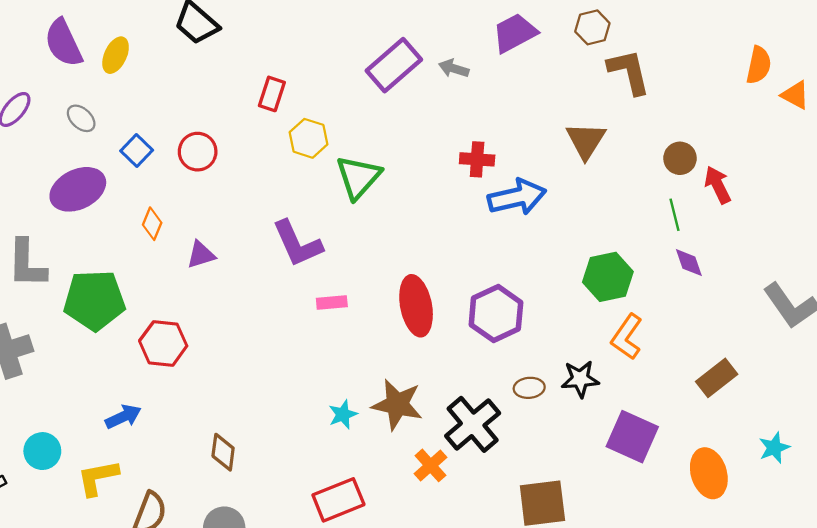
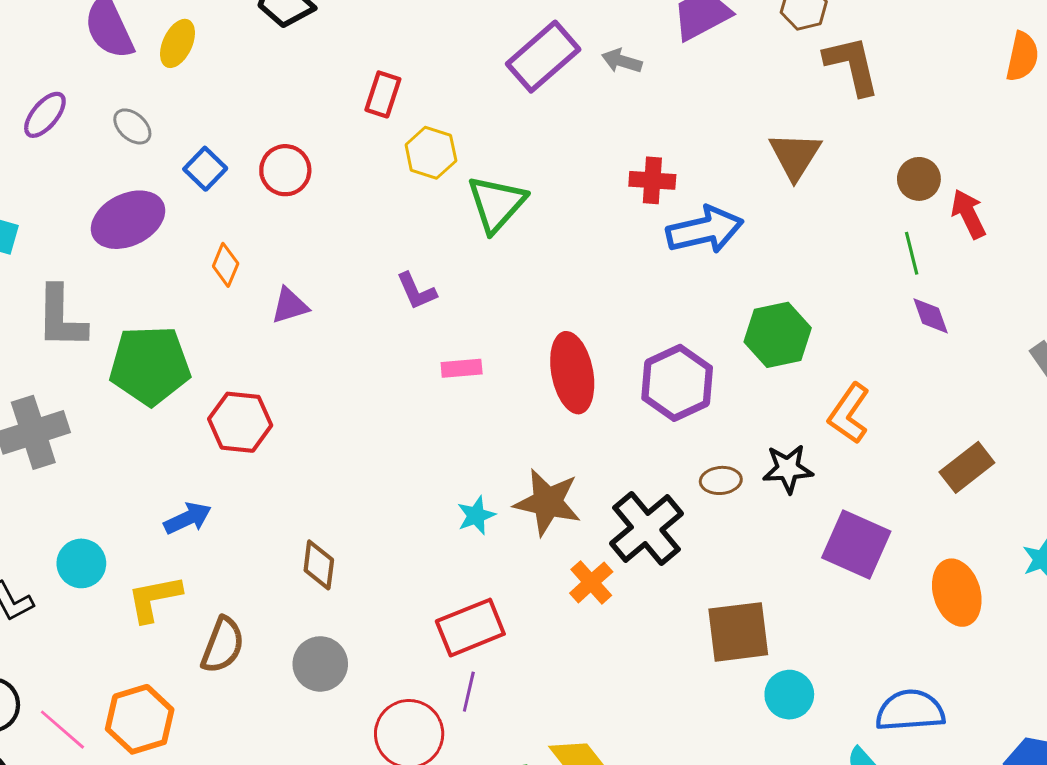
purple L-shape: (297, 244) -> (416, 291), size x0.6
green hexagon: (608, 277) -> (778, 335), moved

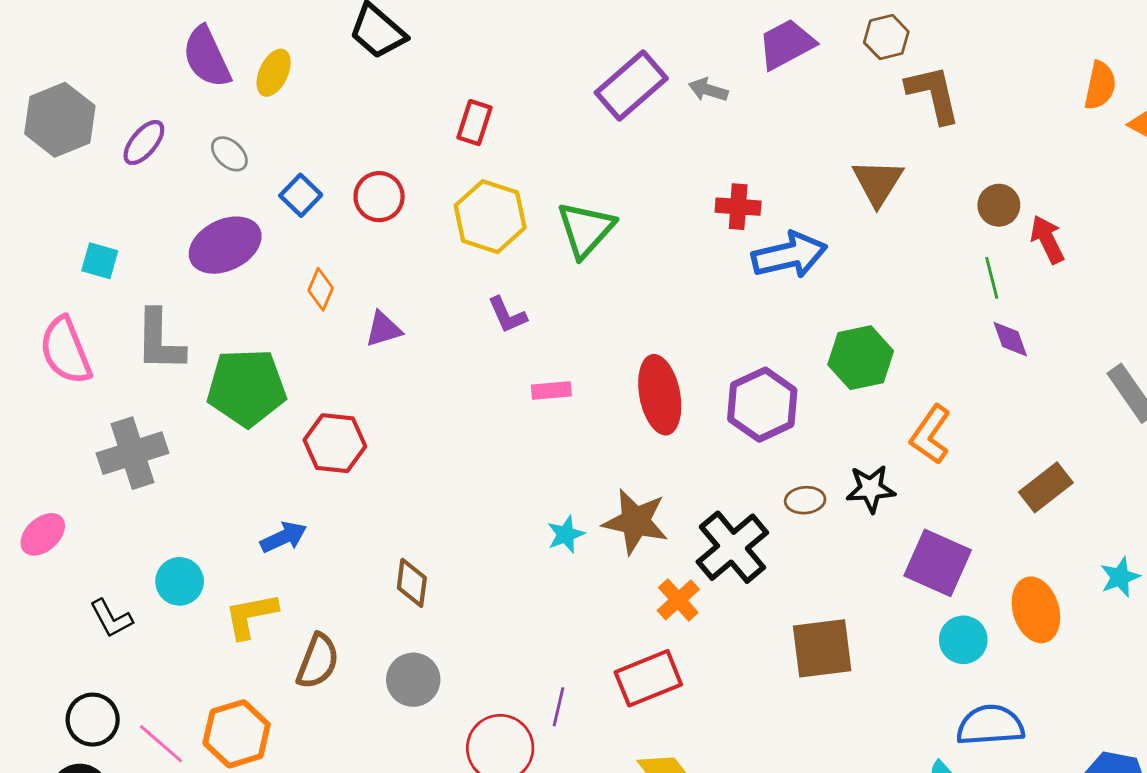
yellow hexagon: (431, 153) -> (490, 217), moved, size x1.4
red rectangle: (470, 628) -> (648, 678), moved
cyan circle: (789, 695) -> (963, 640), moved

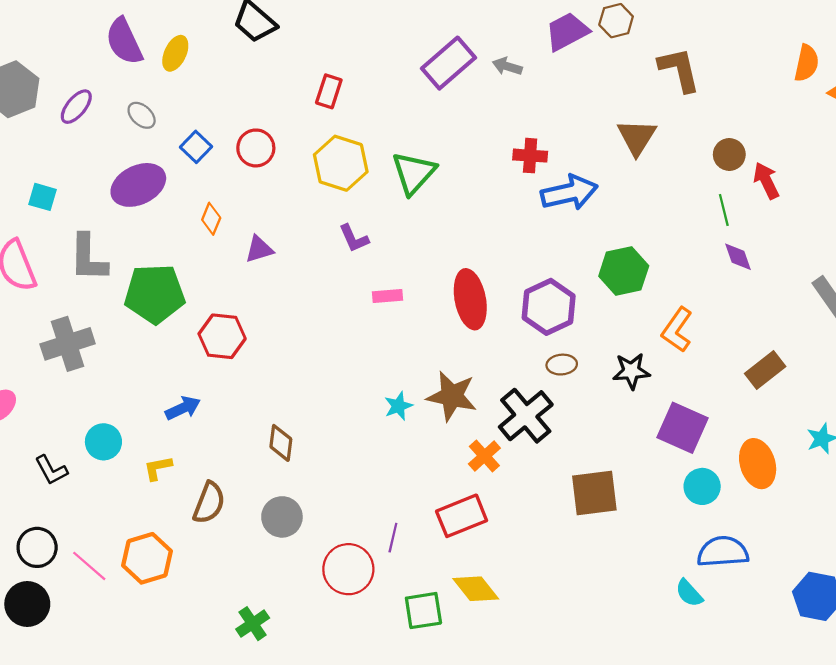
brown hexagon: (886, 37) -> (616, 21), moved
brown ellipse: (805, 500) -> (562, 365), moved
yellow L-shape: (251, 616) -> (158, 468), size x0.7

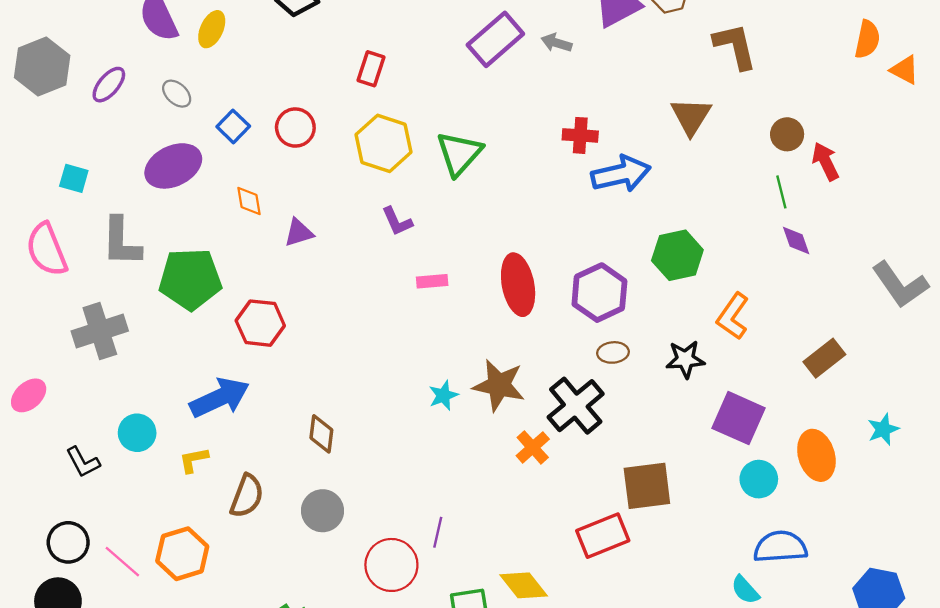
orange diamond: (211, 219) -> (249, 201), turned -32
blue arrow: (183, 408) -> (220, 398), size x1.6
red rectangle: (462, 516) -> (603, 536), moved

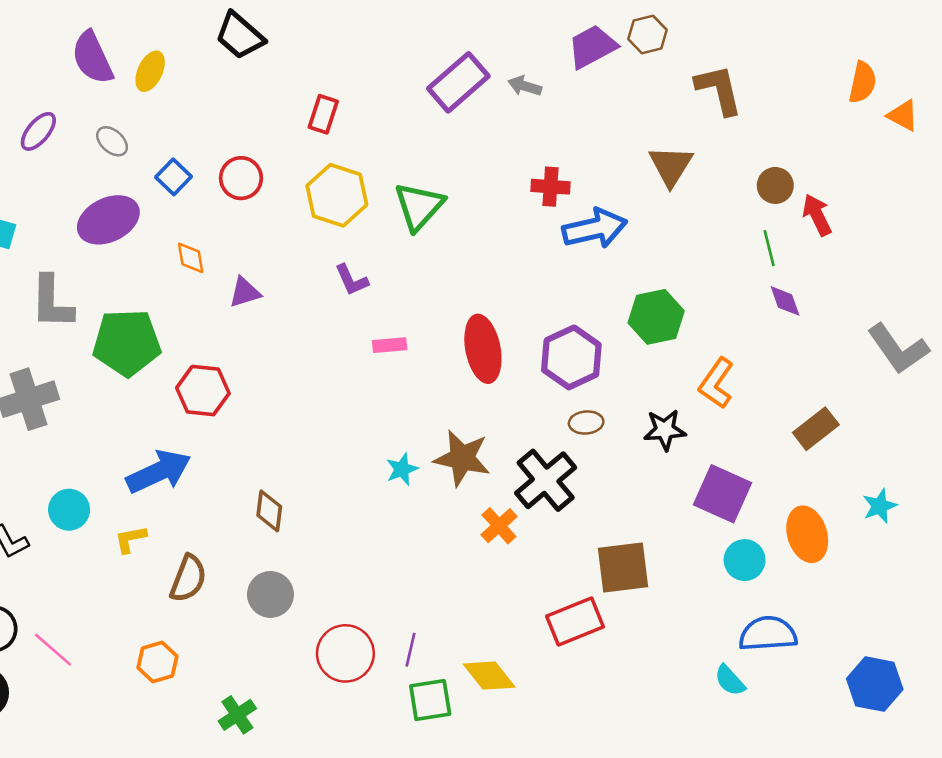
purple line: (438, 532) -> (410, 650), moved
orange hexagon: (182, 554) -> (157, 662), moved, size x0.7

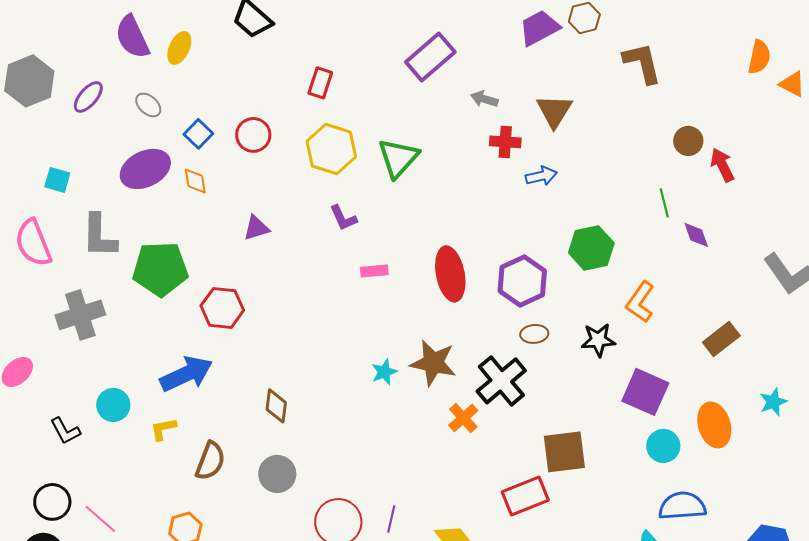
gray arrow: (525, 86) -> (484, 99), moved
brown triangle: (671, 166) -> (554, 111), moved
blue arrow: (595, 228) -> (541, 176), size x0.6
green line: (769, 248) -> (664, 203), moved
orange diamond: (191, 258) -> (195, 181), moved

